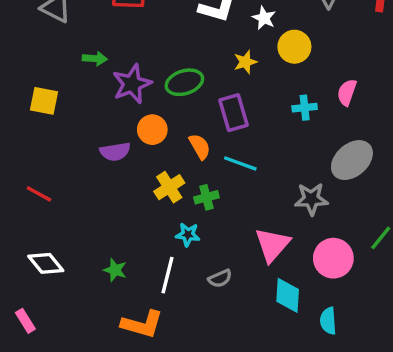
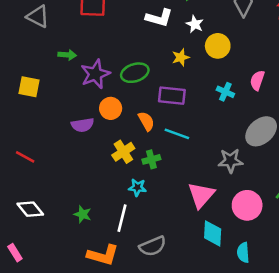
cyan cross: (305, 108) -> (225, 92), turned 30
purple rectangle: (234, 113) -> (172, 96), turned -68
gray semicircle: (220, 279) -> (153, 246), moved, size x1.5

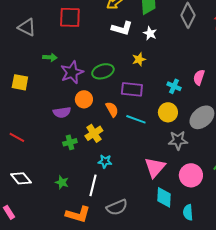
yellow circle: (218, 46) -> (168, 112), moved
green cross: (151, 159) -> (70, 142), moved

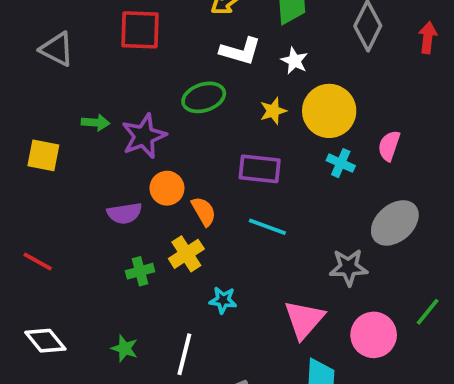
green arrow: (50, 57) -> (96, 123), moved
green ellipse: (103, 71) -> (204, 97), moved
orange semicircle: (112, 109) -> (204, 211), moved
yellow circle: (168, 112) -> (329, 111), moved, size x1.4
cyan star: (105, 161) -> (223, 300), moved

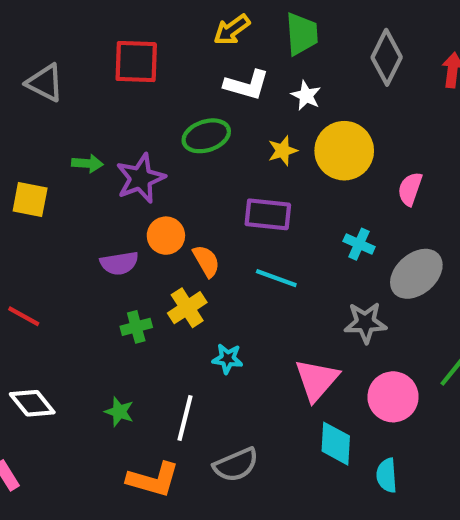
cyan cross: (341, 163) -> (359, 244), moved

